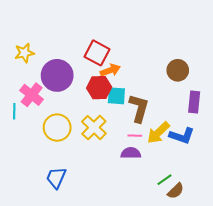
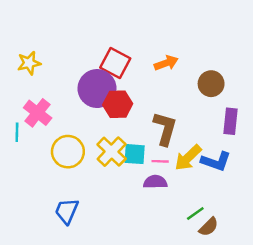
orange arrow: (110, 70) -> (166, 63), moved
purple circle: (57, 75) -> (97, 89), moved
cyan square: (116, 96) -> (135, 154), moved

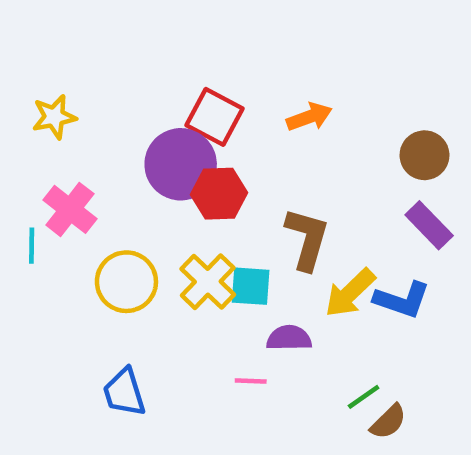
brown circle: (211, 84) -> (424, 155), moved
purple rectangle: (230, 121) -> (429, 225), turned -50
pink line: (160, 161) -> (251, 381), moved
blue trapezoid: (67, 211) -> (124, 392), turned -40

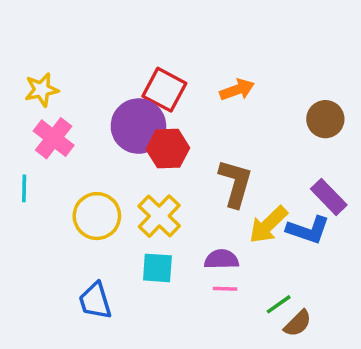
pink cross: (70, 209) -> (54, 138), moved
purple rectangle: (429, 225) -> (329, 197), moved
cyan square: (251, 286) -> (157, 268), moved
pink line: (251, 381) -> (225, 289), moved

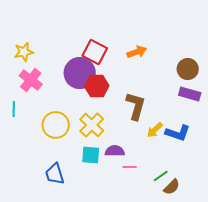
purple rectangle: (329, 197) -> (190, 94), moved, turned -30
yellow arrow: (268, 225) -> (155, 130), size x0.7
purple semicircle: (222, 259) -> (115, 151), moved

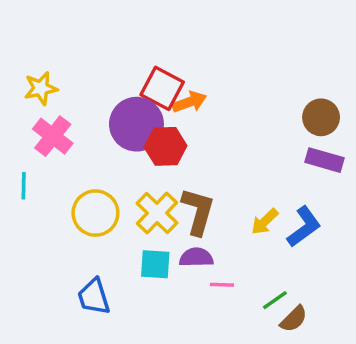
orange arrow: (137, 52) -> (189, 102), moved
brown L-shape: (136, 106) -> (198, 211), moved
blue L-shape: (178, 133) -> (304, 227), turned -55

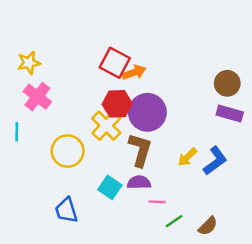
purple circle: (136, 124) -> (147, 112), moved
yellow cross: (157, 213) -> (106, 126), moved
cyan square: (155, 264) -> (110, 187), turned 30
green line: (275, 300) -> (174, 221), moved

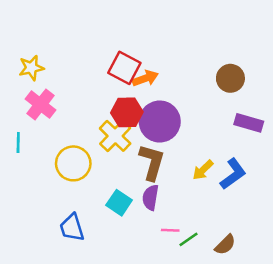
brown circle: (227, 83) -> (230, 78), moved
purple semicircle: (139, 182) -> (151, 197), turned -80
pink line: (157, 202) -> (170, 230), moved

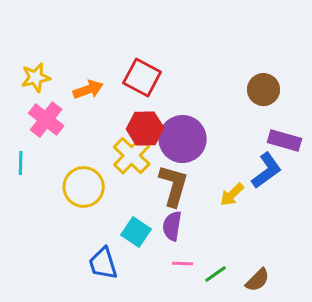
orange arrow: (145, 78) -> (88, 90), moved
blue L-shape: (233, 174) -> (266, 170), moved
blue trapezoid: (72, 228) -> (103, 263), moved
pink line: (170, 230) -> (183, 263), moved

